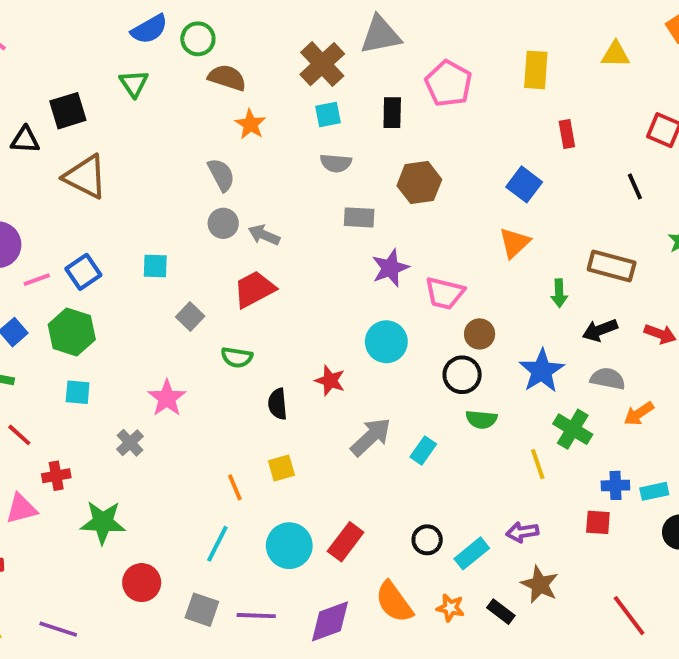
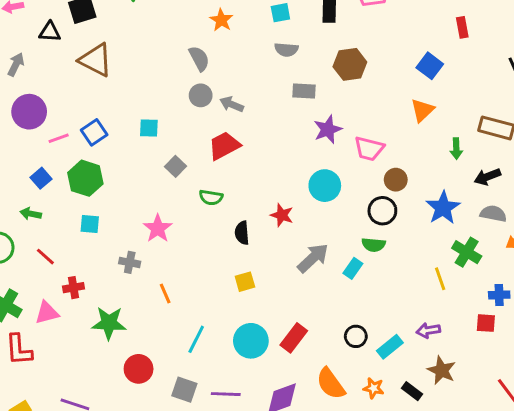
green semicircle: (481, 419) -> (374, 245), moved
gray cross: (130, 443) -> (130, 262), turned -36
orange line: (235, 487) -> (165, 293), moved

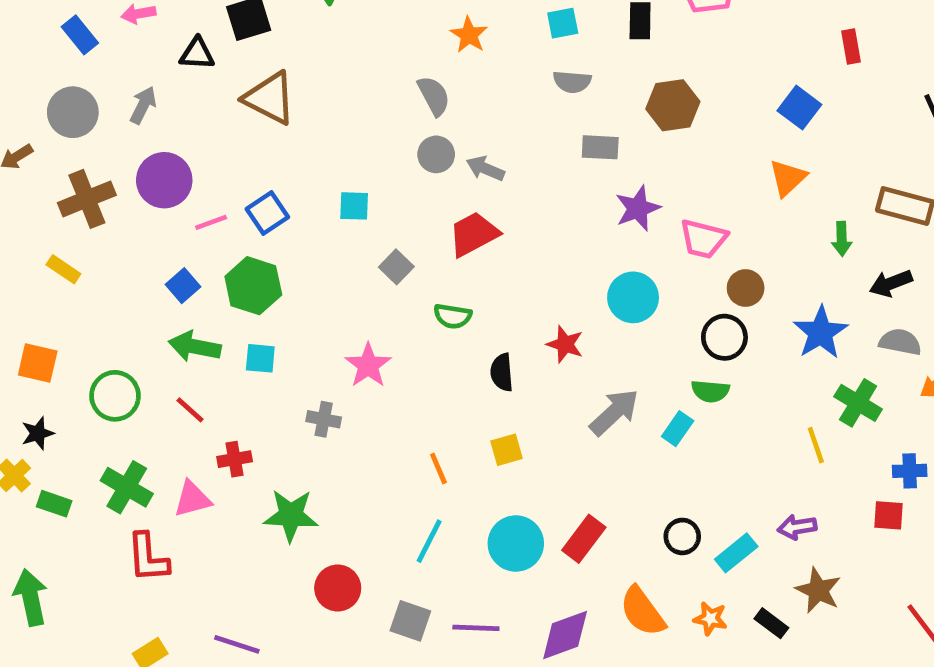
green arrow: (31, 214) -> (195, 347), moved, size x1.5
orange line: (165, 293) -> (438, 468), moved

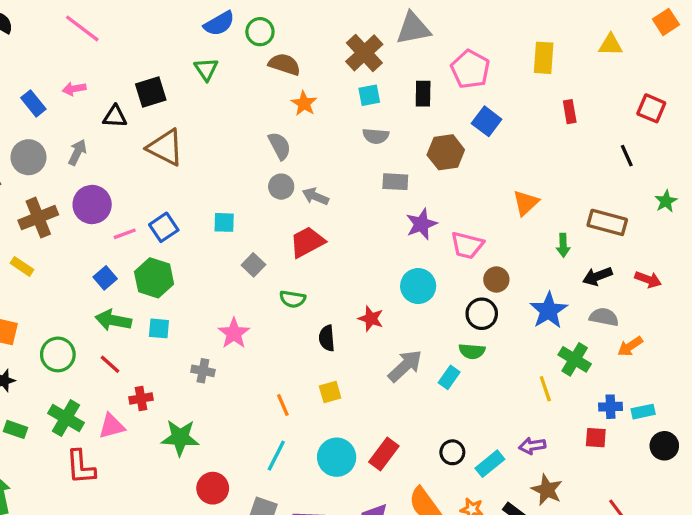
blue square: (799, 108) -> (487, 121), moved

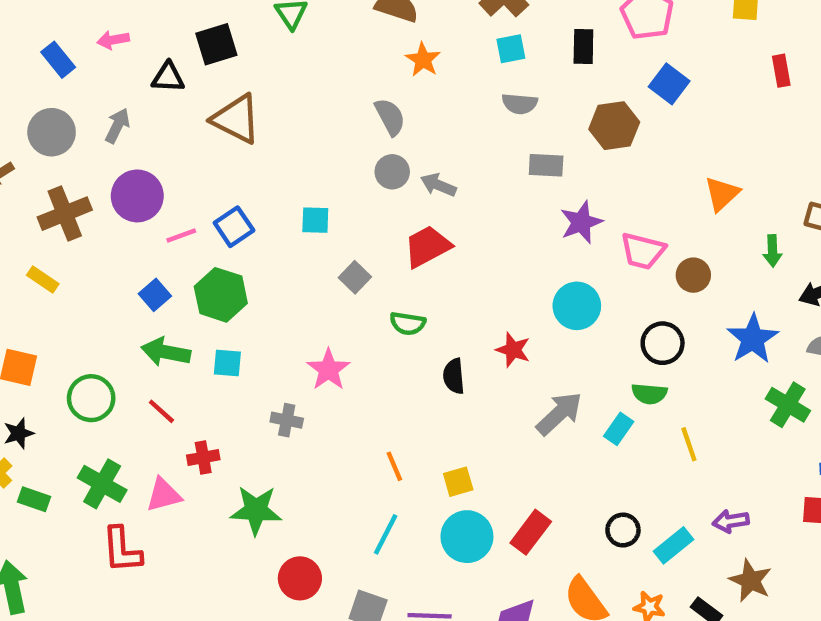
brown circle: (496, 279) -> (693, 275), moved
yellow line: (545, 389) -> (689, 444), moved
yellow square: (330, 392) -> (458, 482), moved

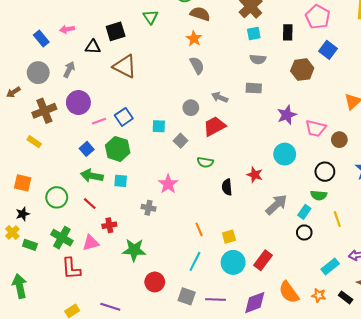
orange star: (423, 60) -> (194, 39), moved
gray rectangle: (546, 165) -> (254, 88), moved
gray circle: (392, 172) -> (191, 108), moved
cyan square: (315, 220) -> (159, 126), moved
black circle: (623, 530) -> (304, 232), moved

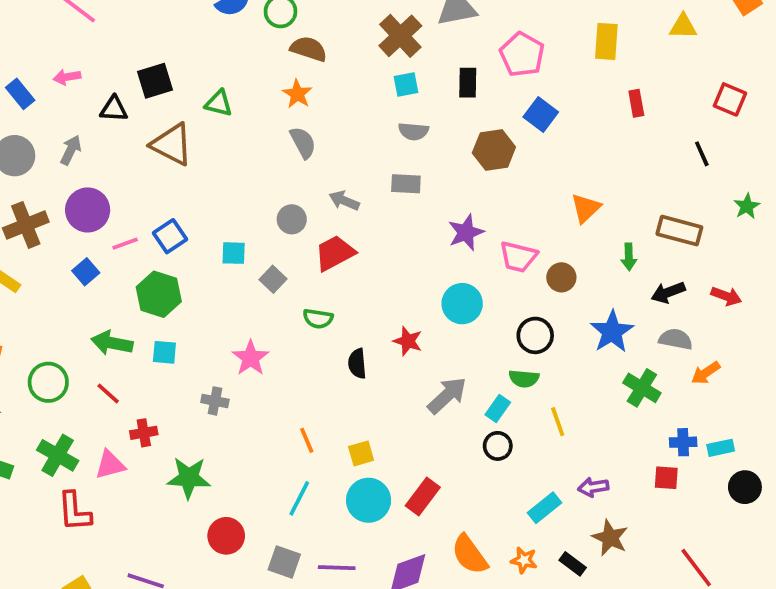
green triangle: (151, 17) -> (219, 103), moved, turned -42
blue square: (87, 149) -> (86, 272), moved

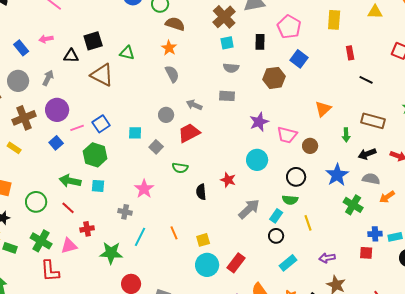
black line: (702, 154) -> (366, 80), moved, turned -40
cyan line: (299, 498) -> (140, 237), moved
cyan rectangle: (545, 508) -> (288, 263), moved

